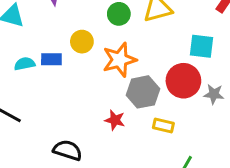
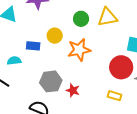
cyan semicircle: (25, 64) -> (14, 61), moved
gray hexagon: (143, 92) -> (51, 81), moved
yellow rectangle: (163, 126) -> (115, 96), moved

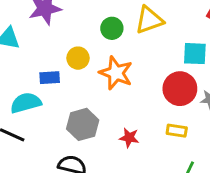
orange star: (79, 50) -> (116, 73), turned -30
cyan semicircle: (14, 61) -> (26, 103), size x1.5
red star: (73, 90) -> (129, 138), moved

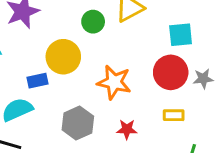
yellow circle: (78, 58) -> (63, 57), size x1.5
orange star: (116, 73) -> (114, 82), moved

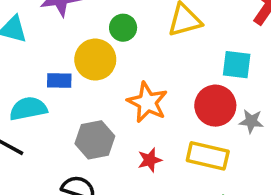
green circle: (93, 22) -> (123, 28), moved
yellow rectangle: (174, 115) -> (208, 156), size x1.6
red star: (127, 129) -> (150, 160), turned -30

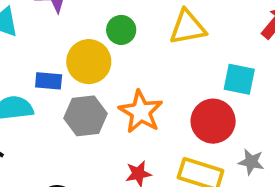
gray star: (251, 121) -> (251, 162), moved
gray hexagon: (95, 140) -> (86, 116), moved

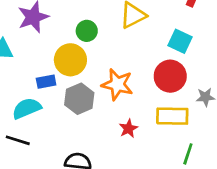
cyan square: (239, 79) -> (180, 41), turned 30

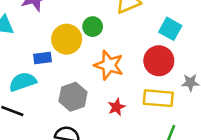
green circle: (87, 31) -> (93, 27), moved
gray hexagon: (79, 99) -> (73, 97), moved

